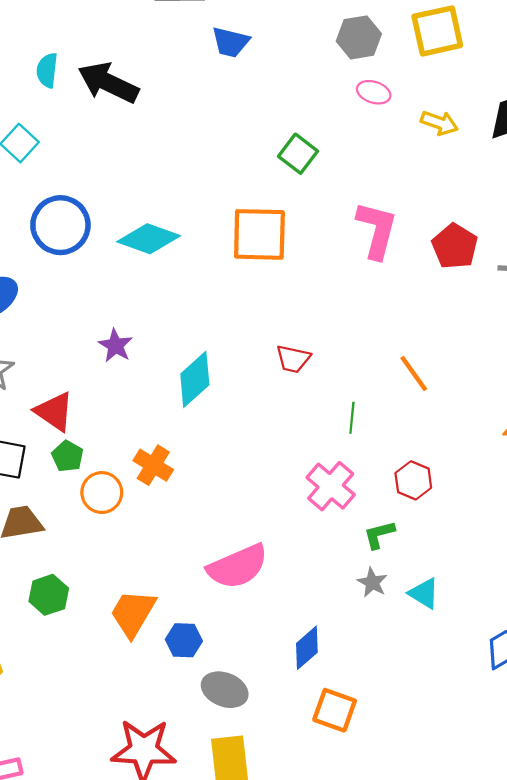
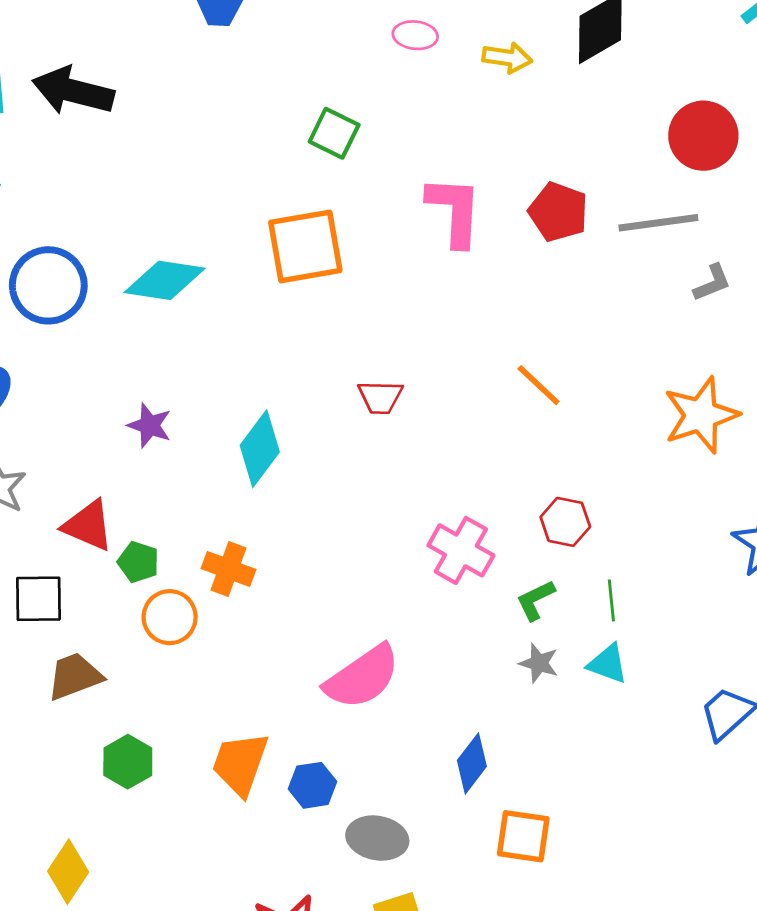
green line: (352, 418) -> (611, 600), moved
green pentagon: (68, 456) -> (138, 562), moved

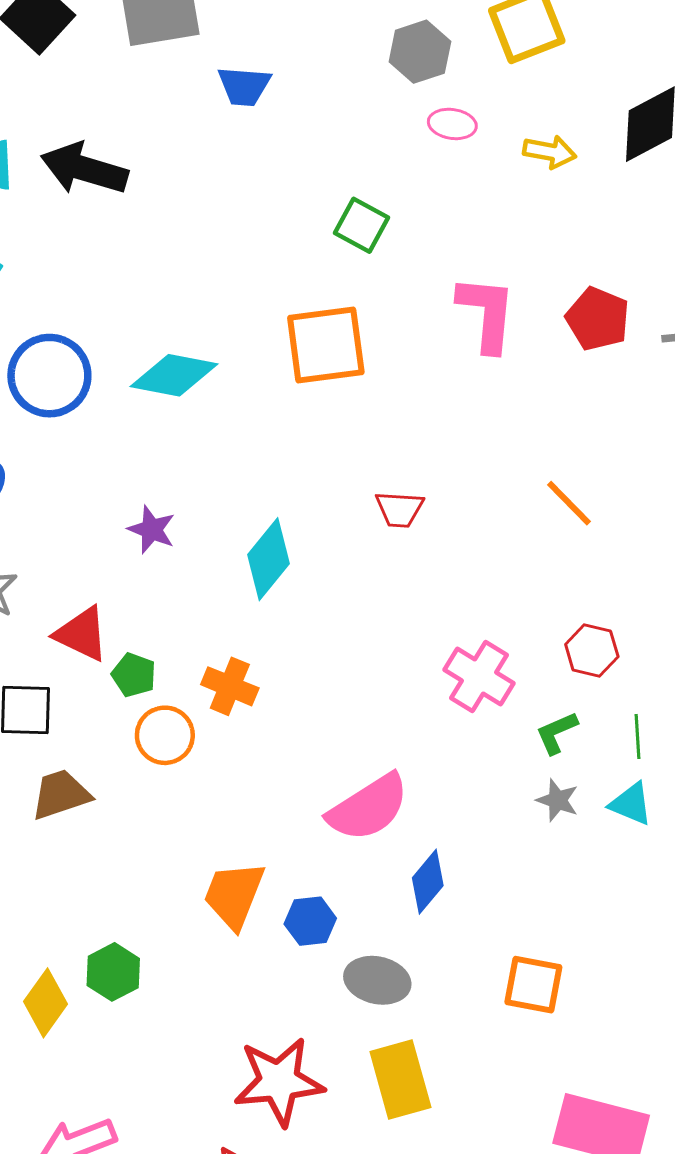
green hexagon: (128, 762) -> (113, 972), moved
blue diamond: (472, 763) -> (428, 882), moved

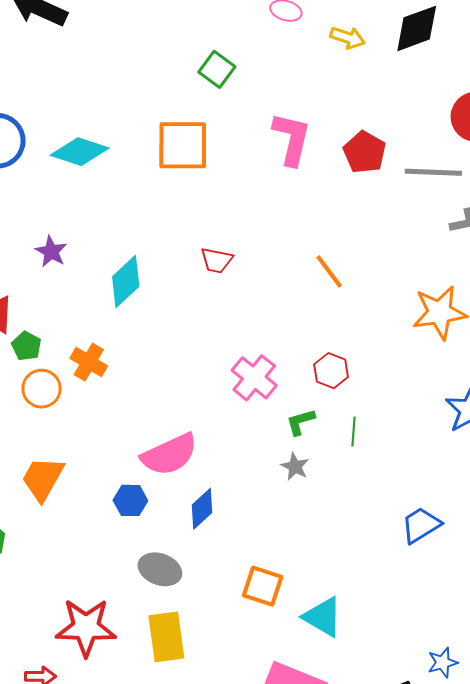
cyan triangle: (631, 804) -> (323, 617), moved, size x1.4
orange trapezoid: (234, 895) -> (43, 479), moved
blue hexagon: (310, 921) -> (130, 500), moved

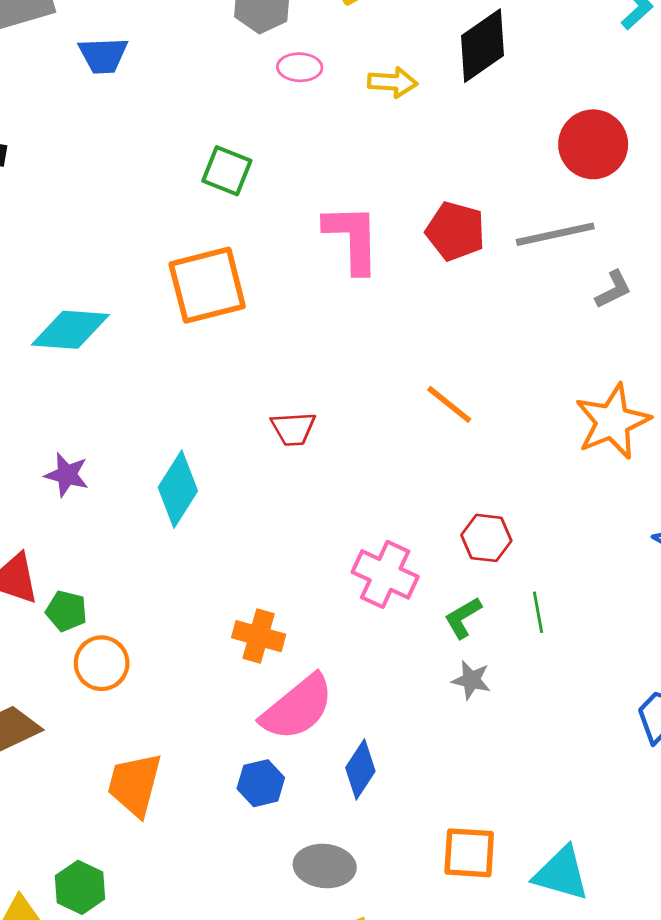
orange cross: (89, 362) -> (259, 636), moved

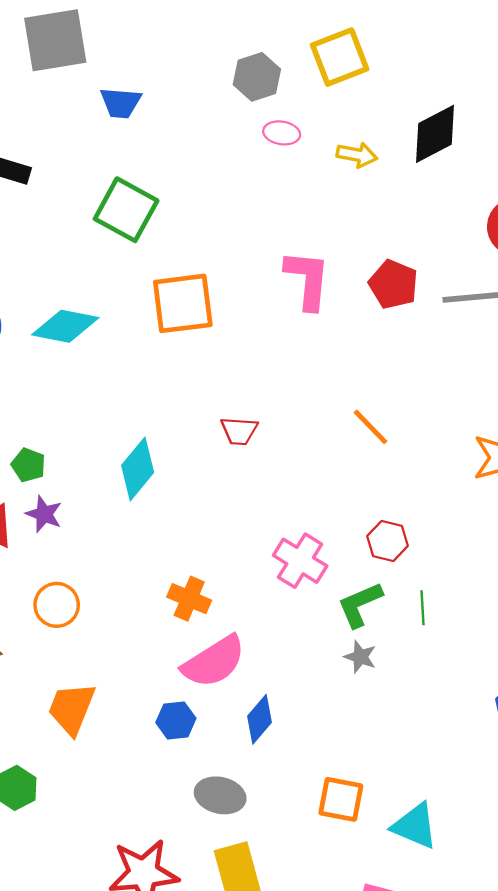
green square: (227, 171) -> (126, 210), moved, size x1.5
purple star: (67, 475) -> (44, 514), moved
green pentagon: (66, 611) -> (28, 465), moved
green L-shape: (463, 618) -> (360, 604), size x1.4

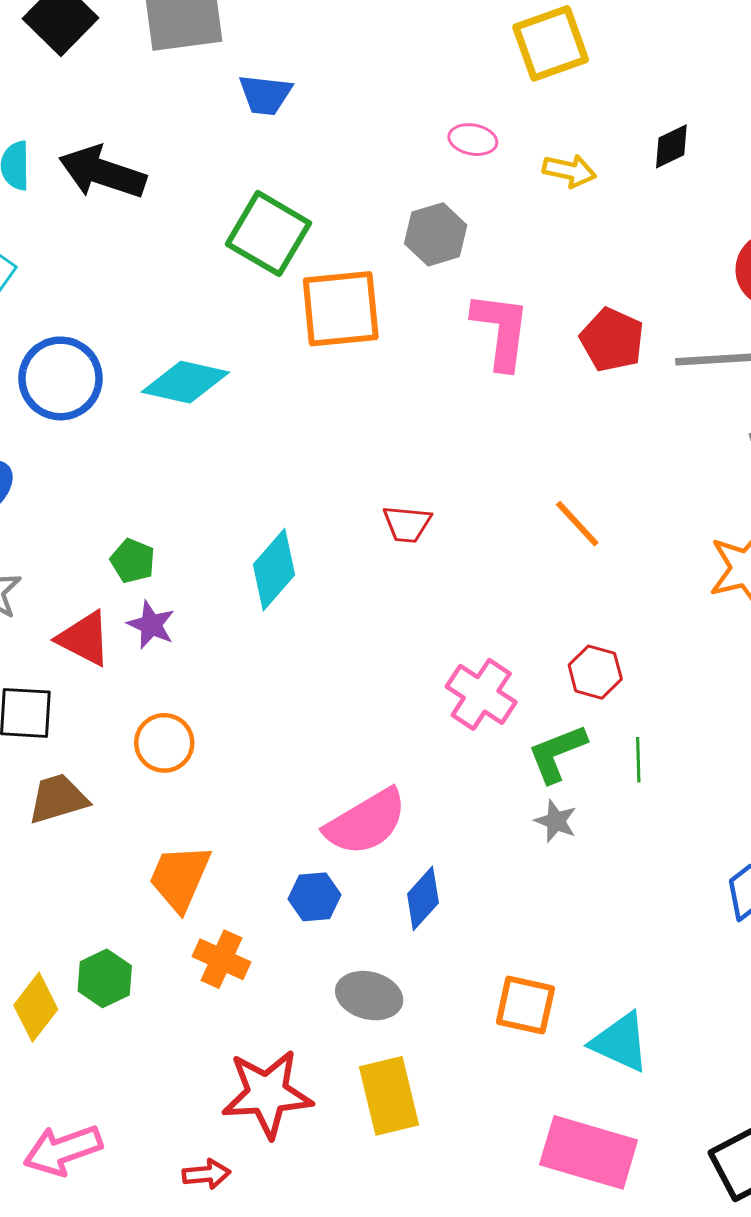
gray hexagon: (257, 77) -> (436, 234), moved
black diamond: (435, 134) -> (671, 146), size x0.6
orange square: (183, 303) -> (341, 309), moved
orange cross: (189, 599) -> (221, 959), moved

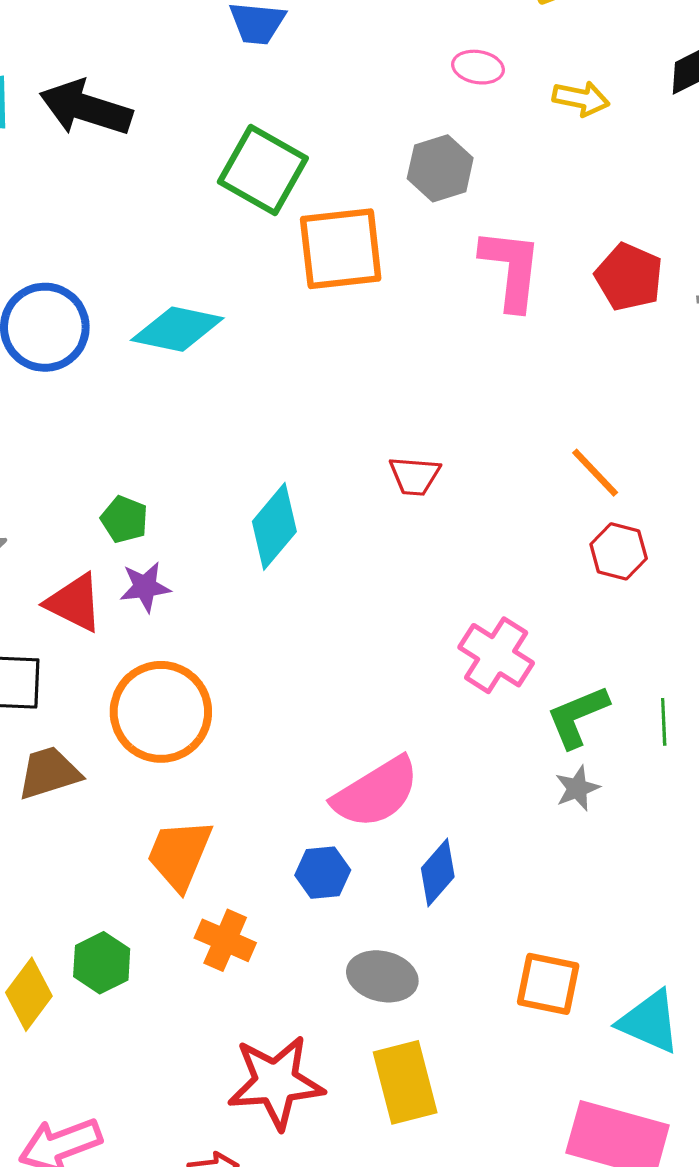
purple star: (151, 625) -> (145, 587), turned -30
red hexagon: (595, 672) -> (619, 551), moved
orange circle: (164, 743) -> (161, 712), size x1.6
gray star: (556, 821) -> (577, 788), turned 30

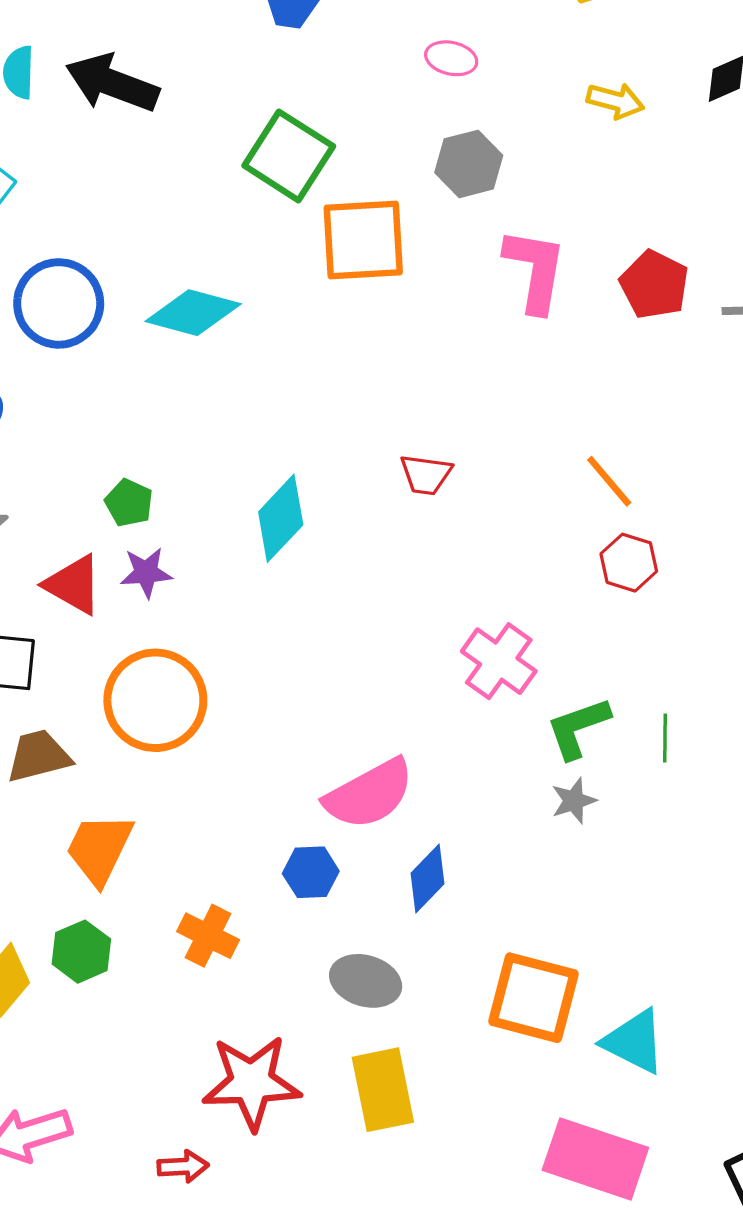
pink ellipse: (478, 67) -> (451, 58), moved
orange trapezoid: (180, 855) -> (99, 849), moved
orange square: (548, 984) -> (533, 998), size x1.4

